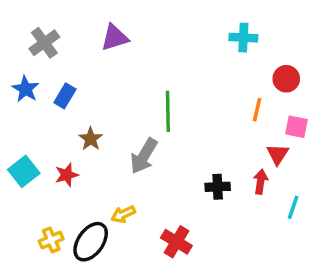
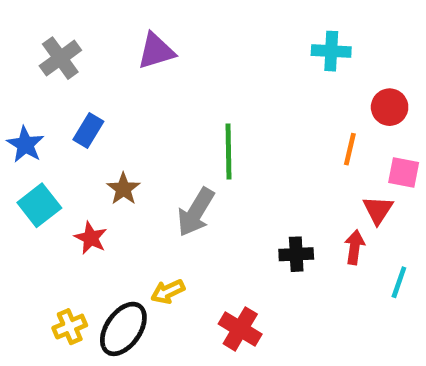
blue star: (25, 89) -> (25, 144), moved
cyan square: (24, 171) -> (39, 205), moved
red star: (67, 175) -> (91, 238), turned -30

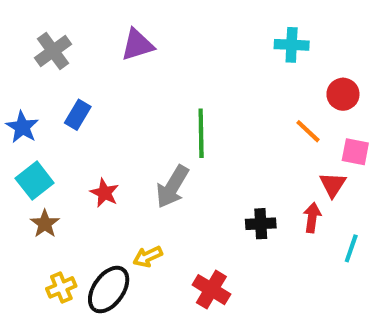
orange line: (350, 149) -> (308, 131), turned -60
brown star: (123, 189) -> (45, 224), moved
red star: (91, 238) -> (104, 193), moved

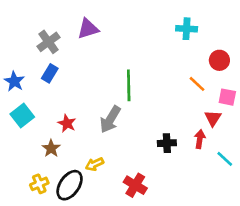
gray cross: (53, 51) -> (49, 42), moved
brown star: (45, 224) -> (51, 148), moved
cyan line: (351, 248) -> (225, 159), turned -66

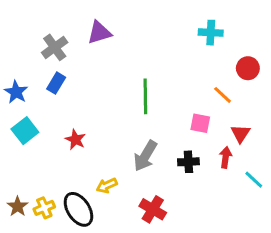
pink square: (227, 97) -> (200, 123), moved
gray arrow: (110, 119) -> (145, 156), moved
brown star: (51, 148) -> (18, 206), moved
black ellipse: (70, 185) -> (78, 209), turned -68

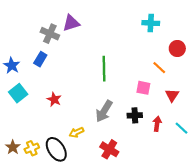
gray cross: (55, 47) -> (50, 34), moved, turned -30
red arrow: (226, 157) -> (157, 124), moved

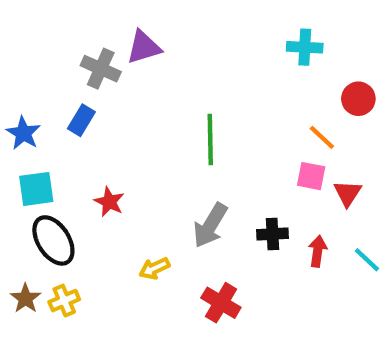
pink square: (143, 88) -> (311, 176), moved
cyan square: (18, 93) -> (36, 189), turned 30
black ellipse: (56, 149) -> (53, 240), moved

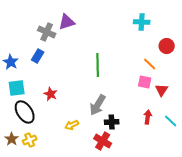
black cross: (272, 234) -> (112, 122), moved

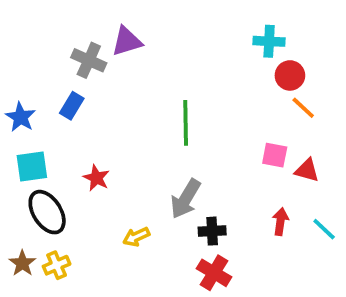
red circle: (167, 46) -> (290, 75), moved
orange line: (150, 64) -> (303, 108), moved
red triangle: (162, 90) -> (307, 170), turned -48
red cross: (103, 141) -> (214, 273), moved

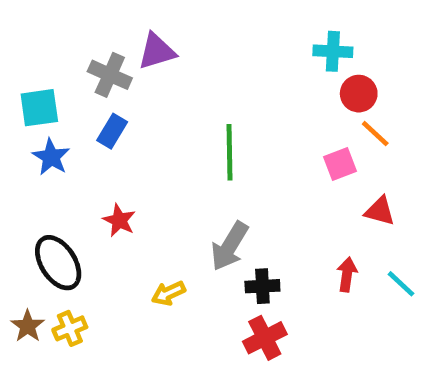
blue rectangle: (72, 106) -> (112, 131), moved
blue star: (20, 117) -> (51, 157), moved
pink square: (275, 155) -> (340, 164), moved, turned -32
cyan square: (32, 167) -> (39, 108), moved
red cross: (214, 273) -> (265, 338), turned 32

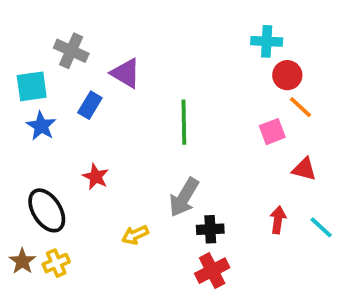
purple triangle: (157, 51) -> (126, 73), moved, turned 48
gray cross: (110, 75) -> (71, 51), moved

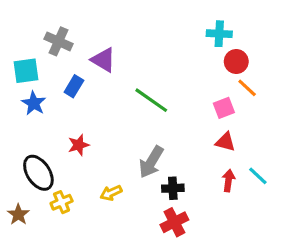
green line: (184, 122) -> (151, 100), turned -54
red triangle: (304, 169) -> (225, 142), moved
red star: (96, 177) -> (79, 145), turned 30
cyan line: (321, 227) -> (258, 176), moved
yellow cross: (56, 263) -> (62, 202), moved

